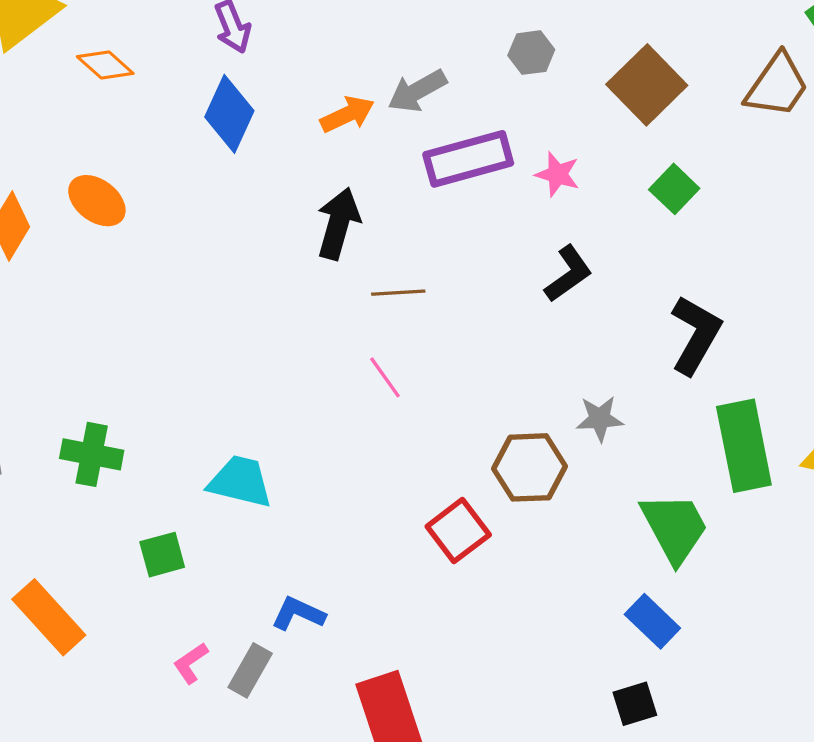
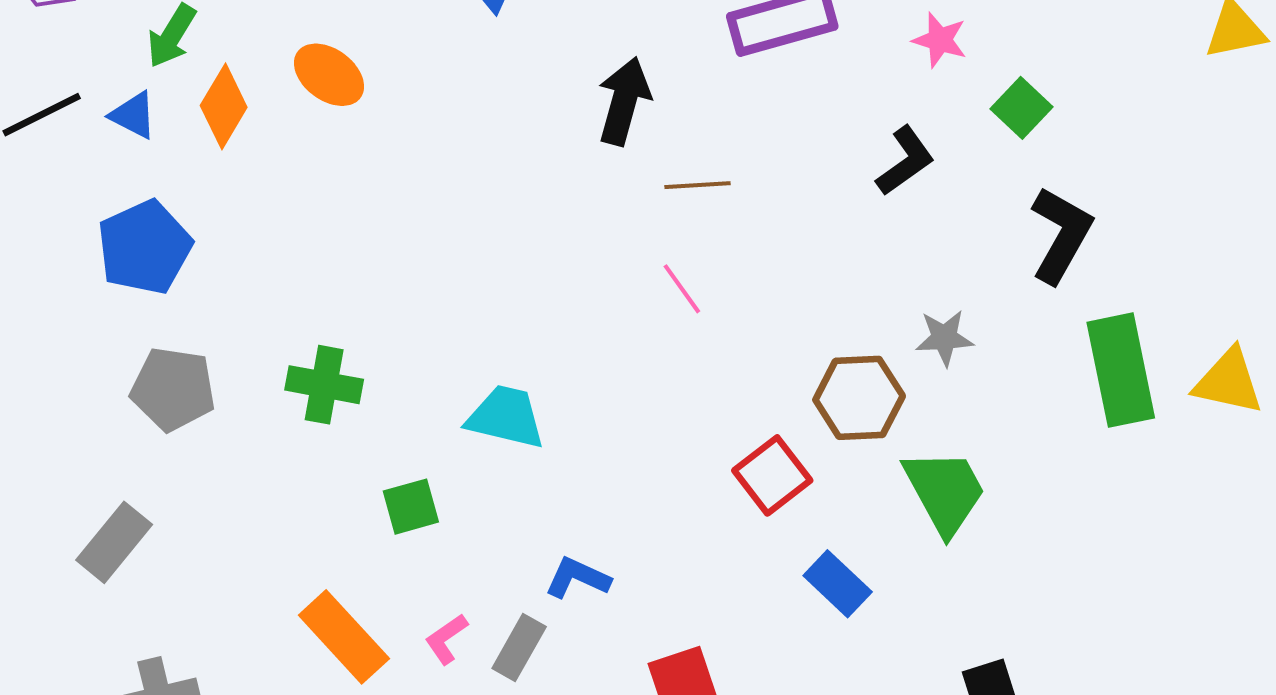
pink star: (557, 174) -> (940, 40), moved
green square: (674, 189) -> (1021, 108), moved
green trapezoid: (674, 528) -> (945, 491), moved
orange rectangle: (49, 617) -> (344, 637), moved
blue rectangle: (652, 621) -> (838, 584), moved

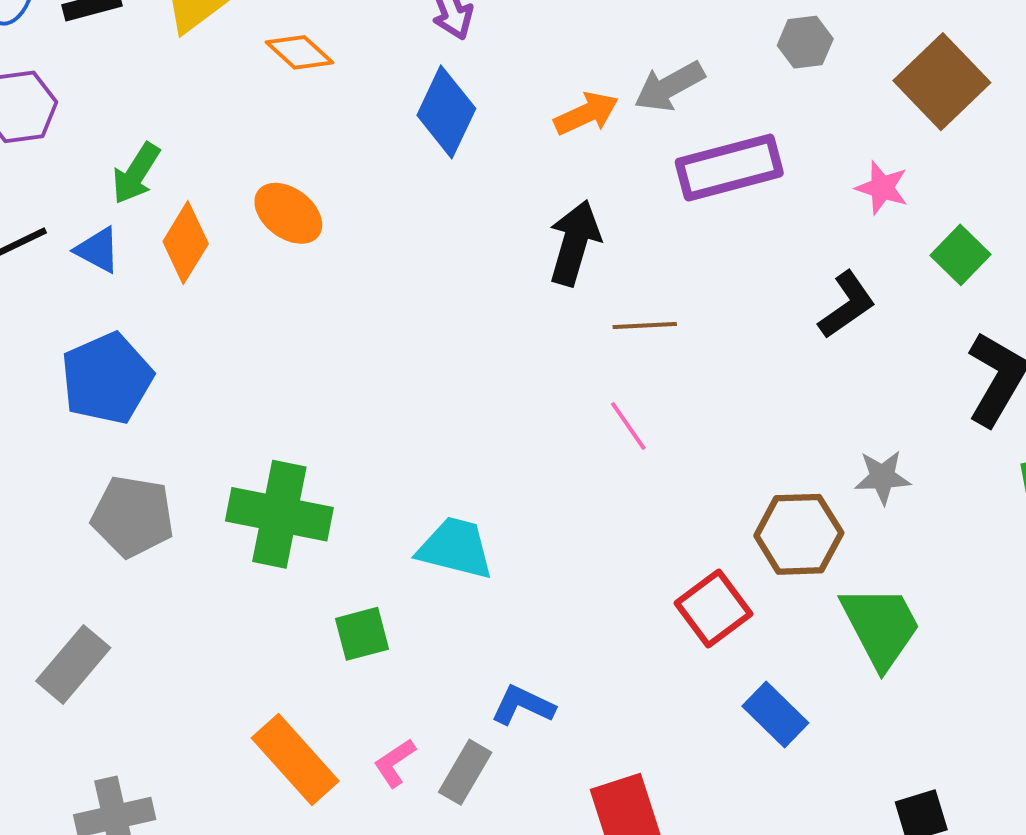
green cross: (324, 385) -> (279, 514), size x1.4

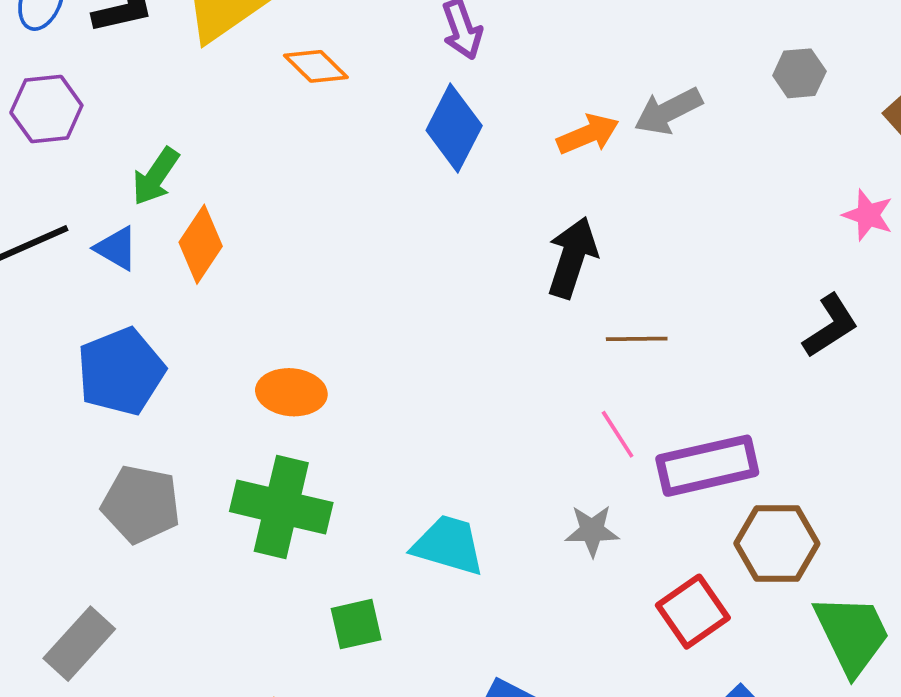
purple rectangle: (729, 168) -> (707, 466), moved
orange ellipse: (288, 213) -> (291, 392), moved, turned -34
gray star: (882, 477) -> (592, 531), moved

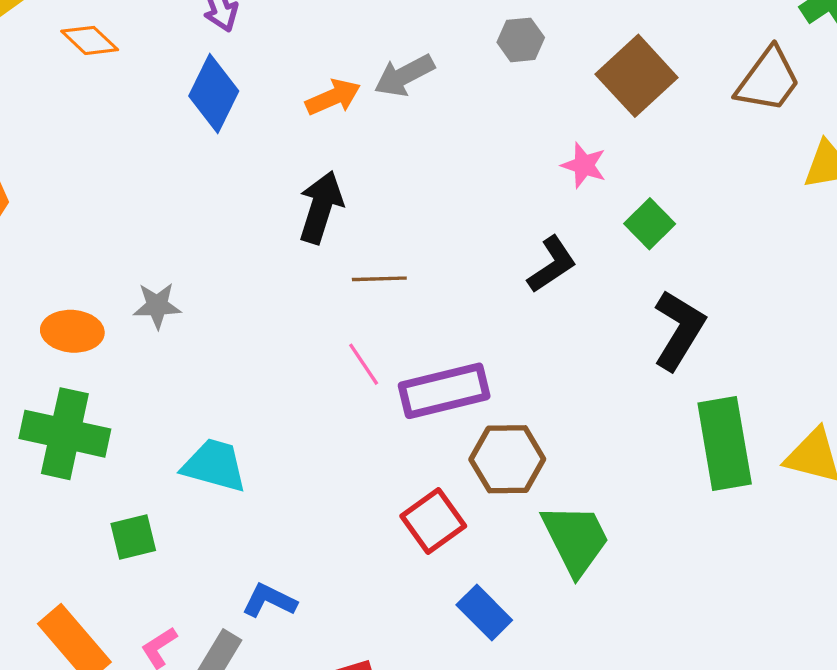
gray star: (592, 531) -> (157, 306), moved

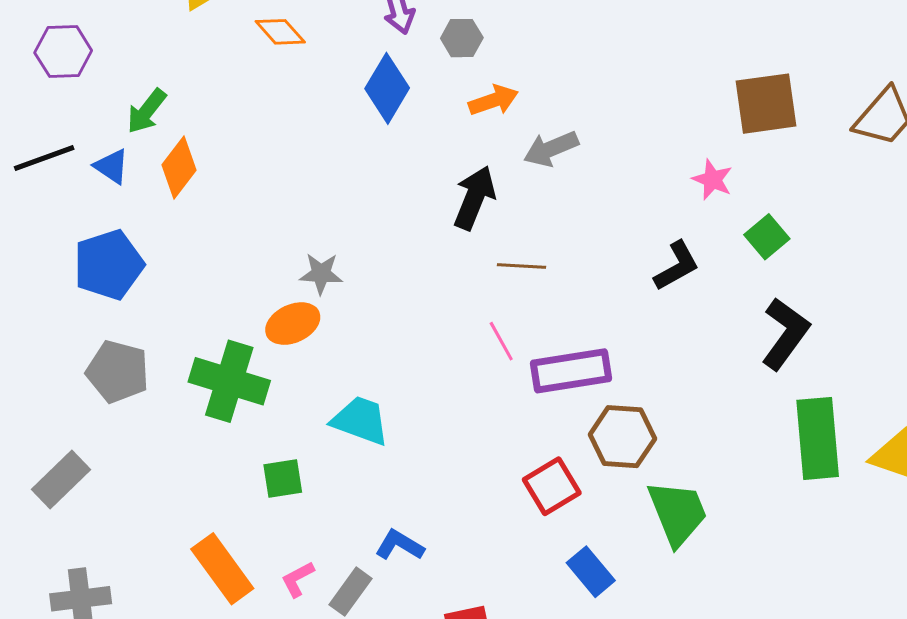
gray hexagon: (521, 40) -> (462, 38), moved
gray arrow: (404, 75) -> (551, 149), moved
brown square: (637, 76) -> (766, 104), turned 30
orange ellipse: (72, 331) -> (293, 324), moved, turned -34

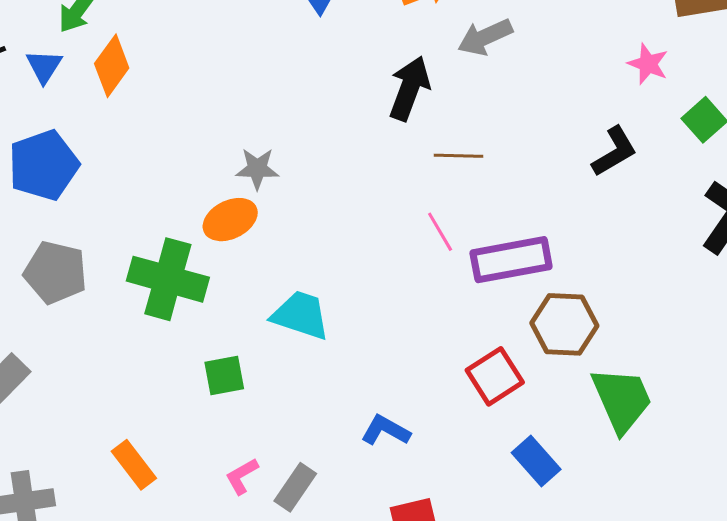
blue triangle: (112, 166) -> (44, 66), turned 30
blue L-shape: (400, 545) -> (386, 430), moved
orange rectangle: (222, 569) -> (134, 465), moved, size x0.7

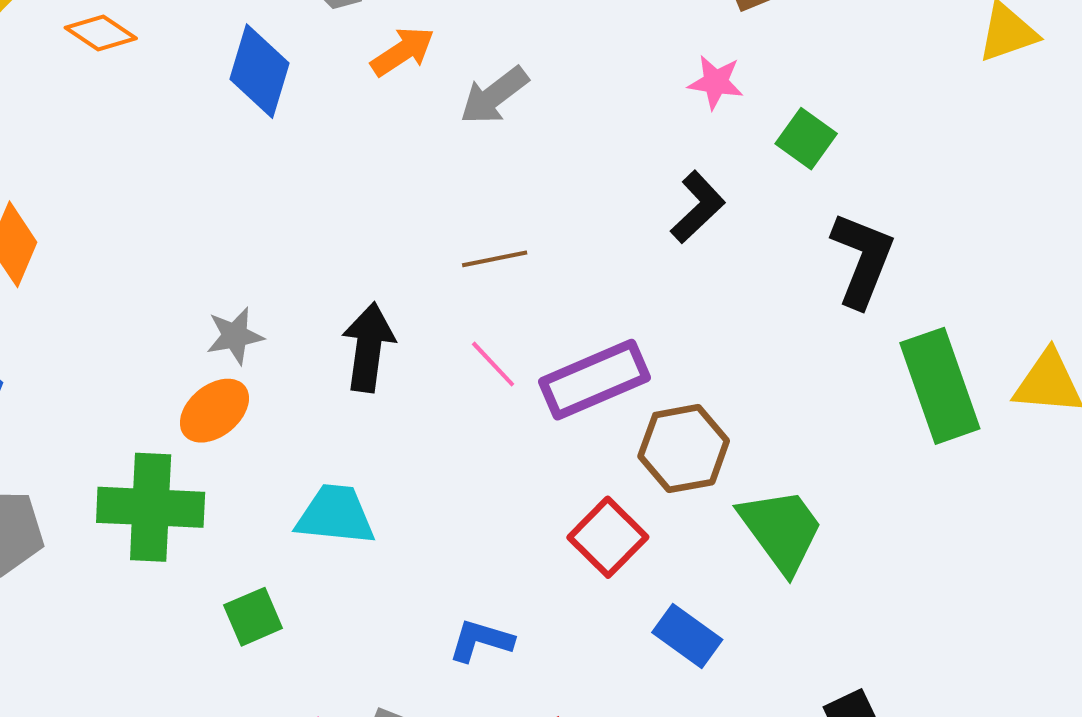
black arrow: (409, 88) -> (368, 347), moved

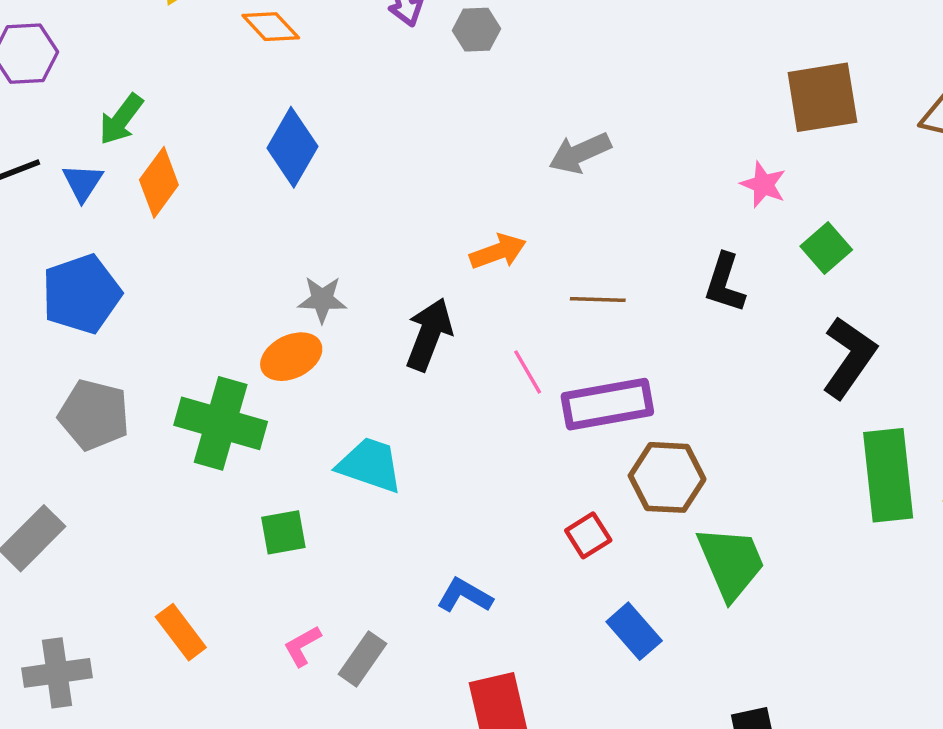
orange arrow: (403, 52) -> (498, 252), moved
blue diamond: (259, 71) -> (292, 147), moved
black L-shape: (698, 207) -> (725, 283), turned 138
brown line: (495, 259) -> (598, 299), moved
red square: (608, 537) -> (588, 535), size x0.7

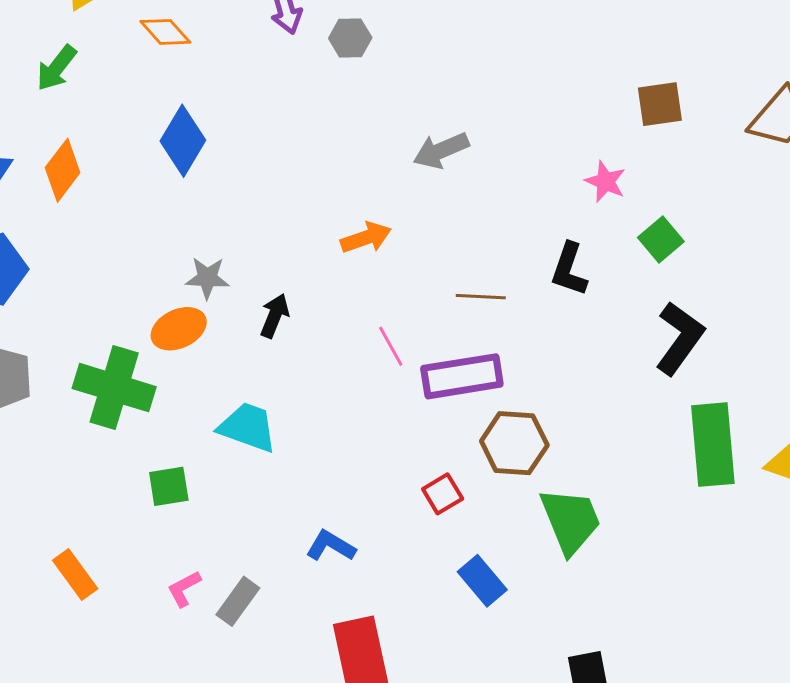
brown square: (822, 97) -> (660, 104), size x0.7
green arrow: (121, 119) -> (56, 68), moved
brown line: (598, 299) -> (481, 297), moved
black arrow: (429, 334) -> (275, 316), moved, size x0.7

